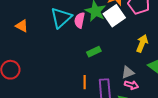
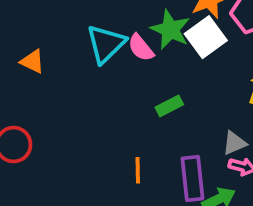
pink semicircle: (80, 20) -> (141, 48), turned -49
orange line: (85, 82) -> (138, 170), moved

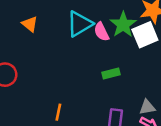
orange line: (138, 170) -> (58, 112), moved

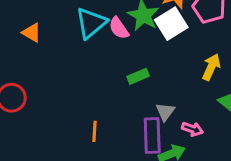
gray triangle: (147, 107) -> (165, 112), moved, turned -35
orange line: (58, 112) -> (94, 131), moved

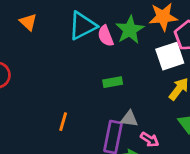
white square: (171, 24) -> (170, 56), moved
gray triangle: (165, 112) -> (129, 119), turned 48

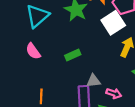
pink semicircle: (106, 36) -> (33, 51), moved

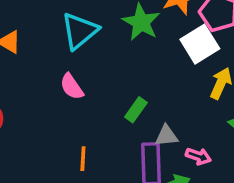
green rectangle: (73, 55) -> (136, 110), moved, turned -32

